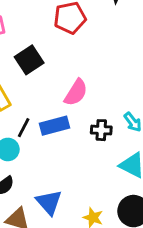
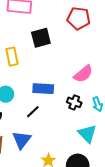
pink semicircle: (76, 93) -> (83, 74), moved
black line: (24, 128) -> (33, 112), moved

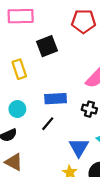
blue triangle: (22, 140) -> (79, 147), moved

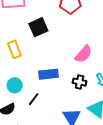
black line: (48, 124) -> (34, 99), moved

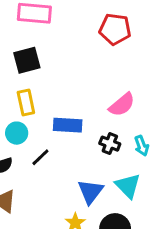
black square: (38, 27) -> (27, 60), moved
yellow rectangle: (14, 49) -> (26, 102), moved

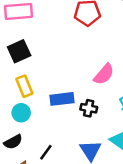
black cross: (110, 144) -> (89, 108), moved
black line: (40, 157) -> (46, 152), moved

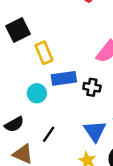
yellow rectangle: (24, 86) -> (44, 53), moved
cyan circle: (21, 113) -> (37, 93), moved

